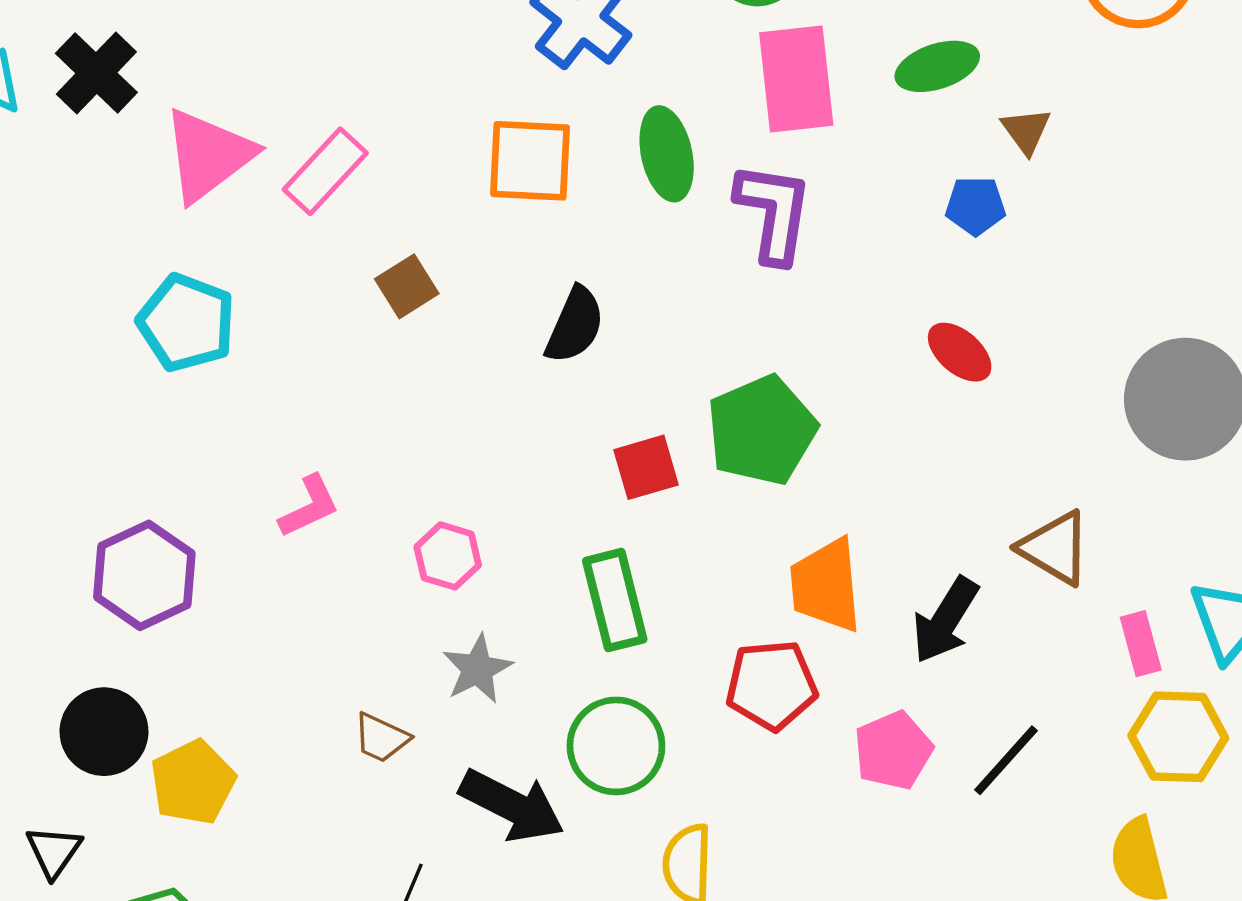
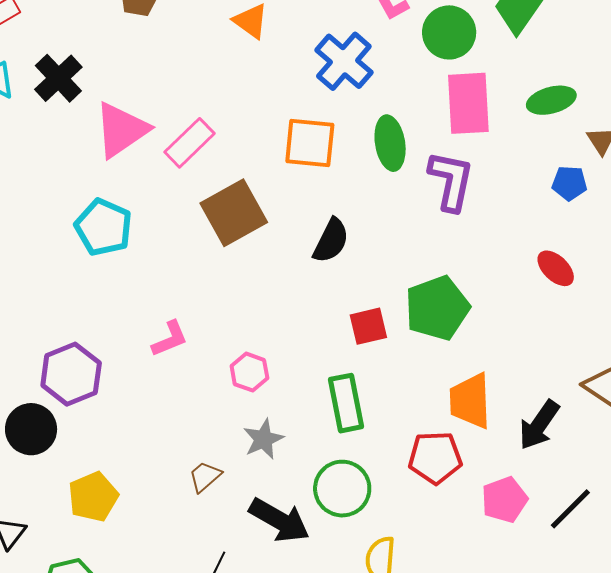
brown square: (407, 286) -> (234, 213), size x1.8
black circle: (104, 732) -> (31, 429), moved
brown trapezoid: (381, 738) -> (205, 477), turned 111

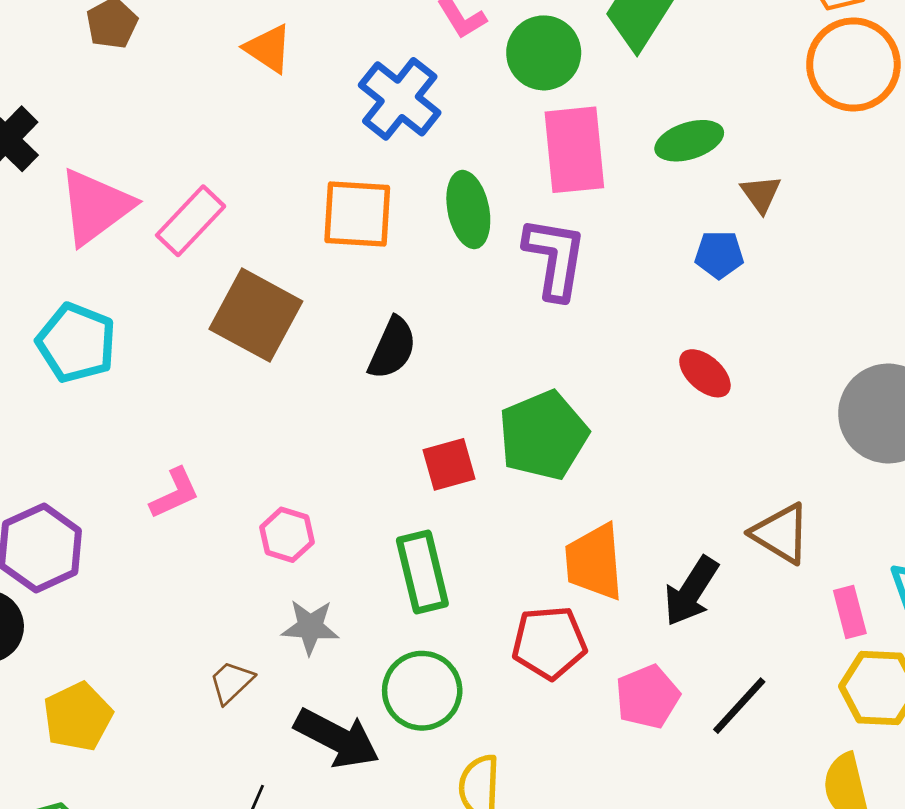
brown square: (234, 213) -> (256, 315), turned -30
gray star: (263, 439) -> (310, 627), turned 30

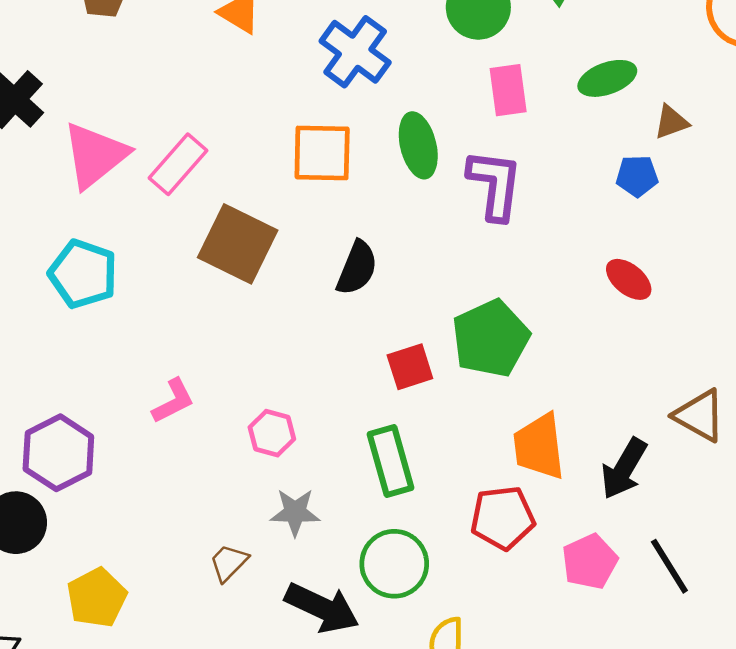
pink rectangle: (574, 150) -> (508, 90), size x0.7
brown triangle: (761, 194) -> (671, 122), turned 48
black line: (739, 706) -> (669, 566), turned -72

